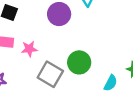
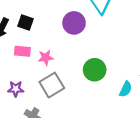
gray square: (50, 74) -> (52, 85), moved, turned 30

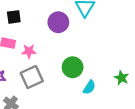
black square: (26, 22) -> (14, 17), turned -32
cyan semicircle: (126, 89) -> (89, 87), moved

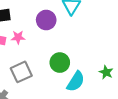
pink star: (29, 51) -> (18, 37), moved
cyan semicircle: (89, 87) -> (76, 81), size x1.5

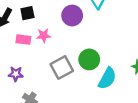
gray square: (21, 72) -> (62, 67), moved

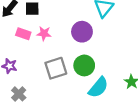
purple circle: (72, 16) -> (82, 32), moved

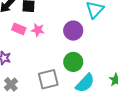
gray square: (56, 68) -> (48, 79), moved

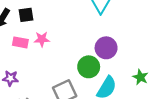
purple circle: (73, 31) -> (106, 48), moved

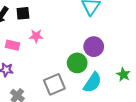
pink rectangle: (20, 42) -> (12, 45), moved

